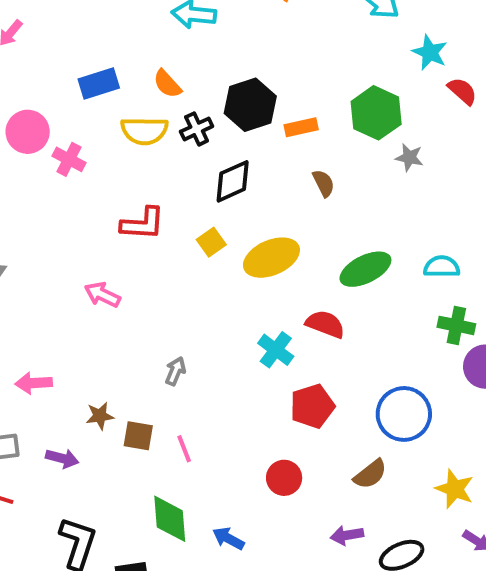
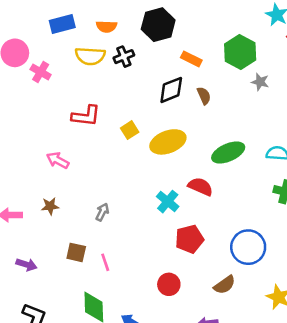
orange semicircle: (167, 84) -> (106, 27), turned -48
black hexagon: (250, 105) -> (158, 25), moved
orange rectangle: (301, 127) -> (191, 59), turned 36
black diamond: (233, 181) -> (171, 90), moved
brown star: (100, 416) -> (50, 206), moved

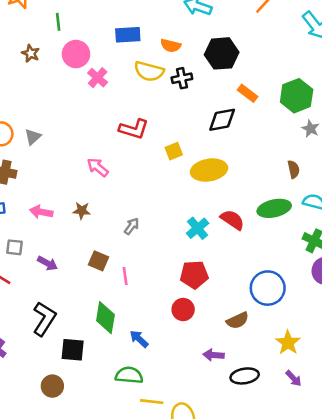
brown semicircle: (204, 96) -> (294, 169), moved
green ellipse: (228, 152) -> (274, 208), moved
red pentagon: (189, 239) -> (194, 275), moved

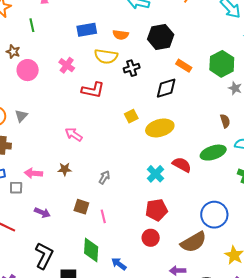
pink circle: (76, 54) -> (28, 70), moved
black cross: (182, 78) -> (132, 68), moved
red L-shape: (134, 129) -> (93, 90), moved
gray square: (15, 247) -> (16, 188), moved
brown semicircle: (238, 320) -> (193, 242), size x1.5

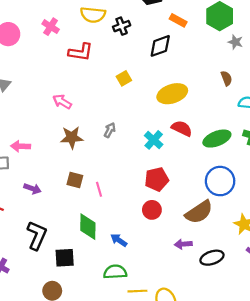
yellow ellipse: (160, 128) -> (172, 94), moved
green ellipse: (213, 153) -> (217, 139), moved
brown star: (65, 169) -> (72, 137), moved, size x1.5
gray arrow: (104, 177) -> (110, 130), moved

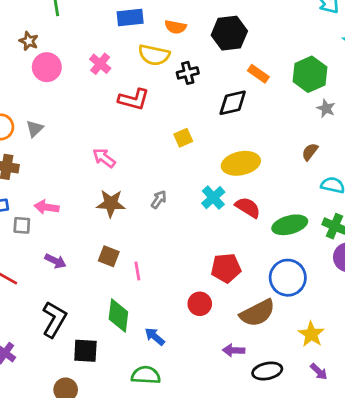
brown semicircle: (226, 78) -> (310, 152), turned -128
cyan cross: (154, 140) -> (213, 198), moved
red pentagon: (157, 179) -> (226, 268), moved

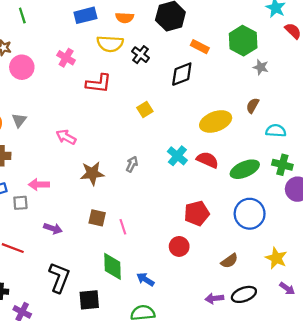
black cross: (188, 73) -> (141, 55), turned -30
pink arrow: (104, 158) -> (66, 137), moved
yellow ellipse: (241, 163) -> (216, 121), moved
brown semicircle: (257, 313) -> (229, 261), moved, size x0.6
purple arrow: (234, 350) -> (214, 298), moved

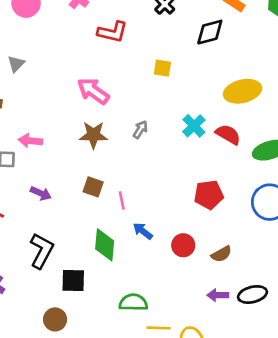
yellow square: (145, 109) -> (162, 68), turned 35
pink arrow: (66, 137) -> (93, 91), moved, size x1.4
red circle: (179, 246) -> (183, 245), moved
brown semicircle: (229, 261) -> (221, 254), moved
blue arrow: (145, 279) -> (143, 231), moved

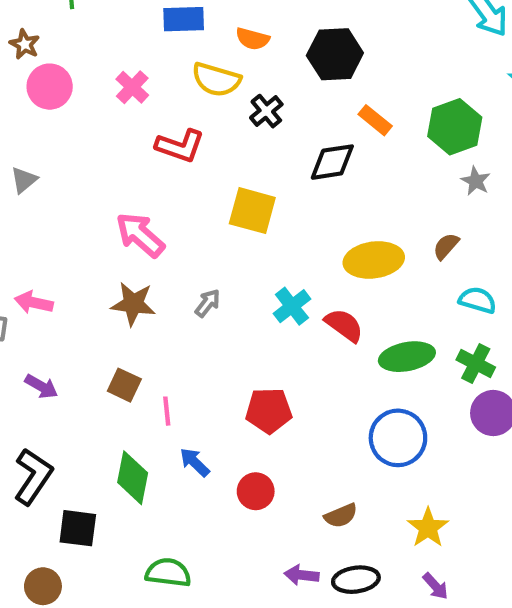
yellow square: (162, 68) -> (252, 211), size x1.6
red pentagon: (209, 195) -> (269, 411), moved
brown semicircle: (221, 254) -> (341, 516), moved

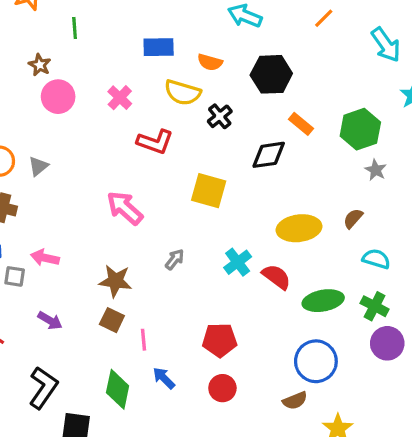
brown star: (133, 304) -> (115, 281), moved
red circle: (256, 491) -> (222, 388), moved
brown semicircle: (341, 516) -> (295, 401), moved

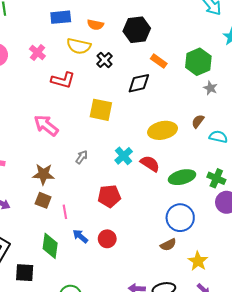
cyan semicircle: (376, 259) -> (218, 137), moved
red pentagon: (220, 340) -> (109, 196), moved
red circle: (222, 388) -> (107, 239), moved

